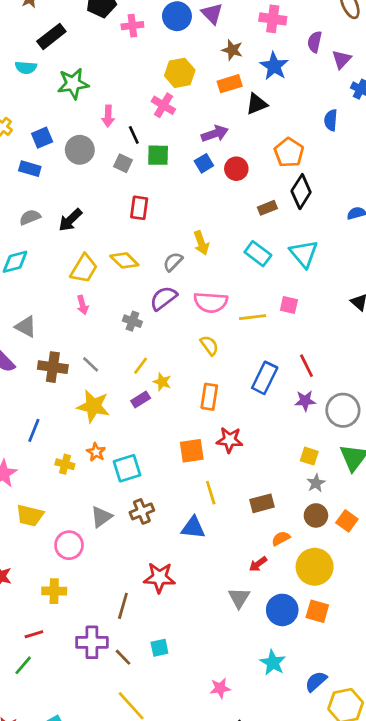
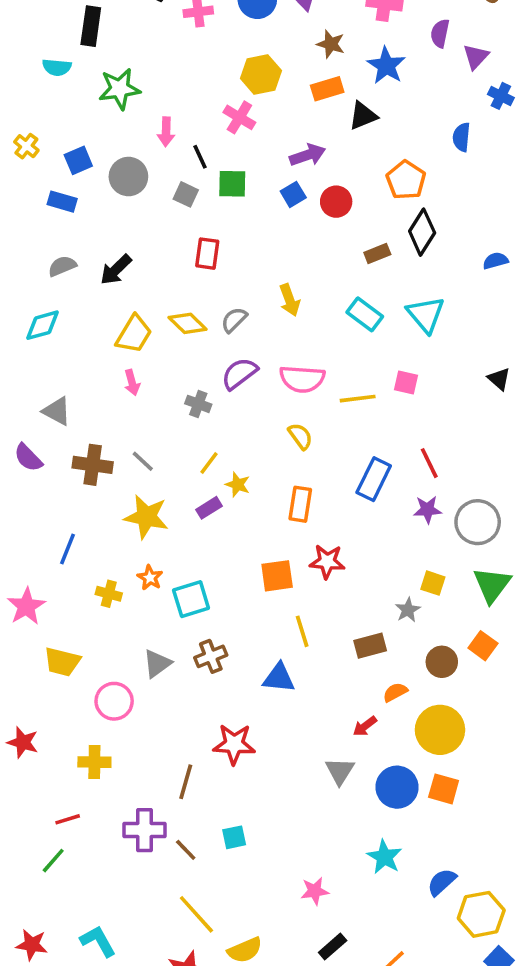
black rectangle: (51, 36) -> (91, 26), turned -44
gray semicircle: (173, 262) -> (234, 320), moved
gray star: (316, 483) -> (408, 610), moved
orange square: (347, 521) -> (483, 646), moved

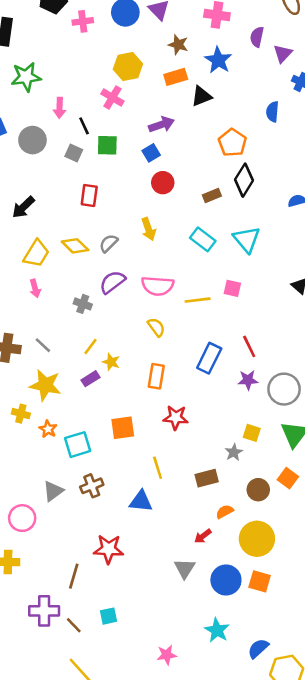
red circle: (336, 202) -> (163, 183), moved
orange square: (277, 576) -> (123, 428), moved
yellow cross: (109, 594) -> (21, 414), moved

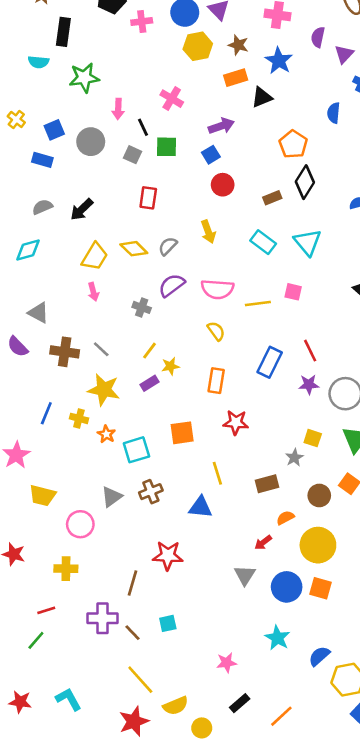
yellow hexagon: (128, 67) -> (198, 46), moved
yellow star: (111, 362) -> (170, 366), turned -30

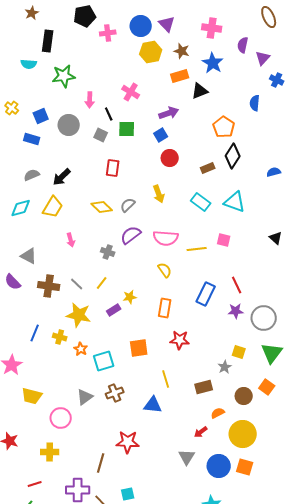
cyan triangle: (307, 242) -> (235, 202), turned -30
yellow trapezoid: (95, 257) -> (53, 207), moved
yellow line: (149, 351) -> (102, 283), moved

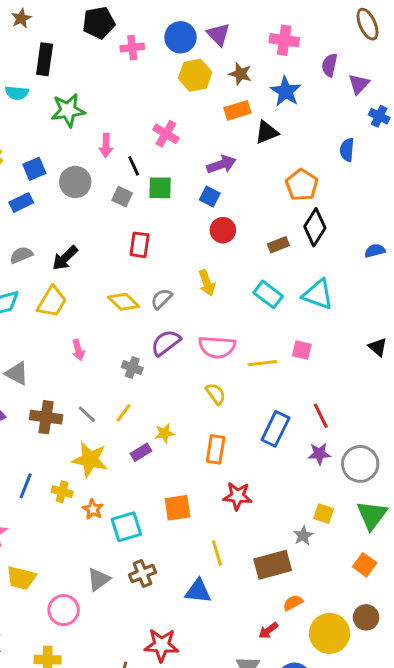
blue square: (161, 135) -> (210, 197), turned -32
blue rectangle: (32, 139) -> (21, 202), turned -42
brown rectangle: (204, 387) -> (273, 565), size x1.4
brown circle: (244, 396) -> (366, 617), moved

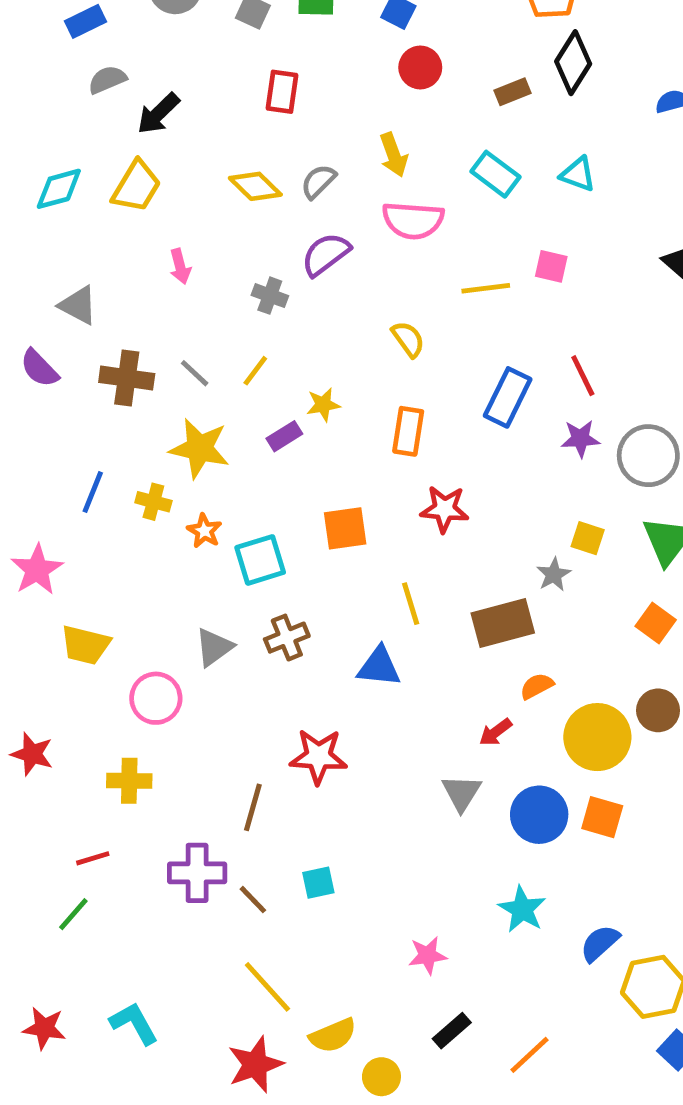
gray semicircle: (21, 255) -> (107, 80), moved
cyan triangle: (318, 294) -> (578, 174), size x0.7
pink semicircle: (217, 347) -> (413, 220), moved

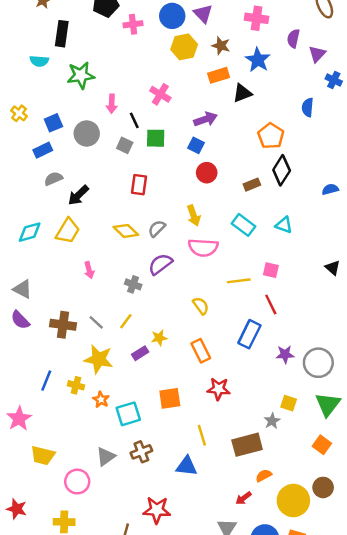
gray triangle: (78, 305) -> (23, 289), moved
red line: (583, 376) -> (271, 305), moved
orange rectangle: (408, 431) -> (201, 351), turned -35

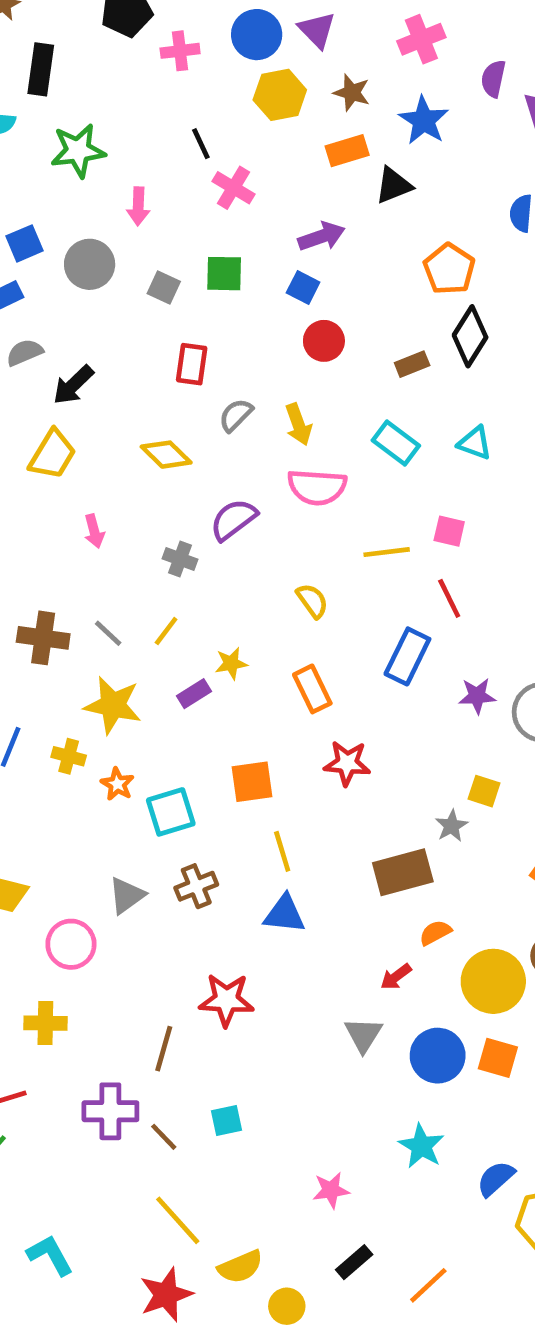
pink cross: (257, 18) -> (421, 39), turned -30
black line: (134, 120) -> (201, 144), moved
gray semicircle: (157, 229) -> (236, 415), moved
yellow line: (202, 435) -> (282, 851), moved

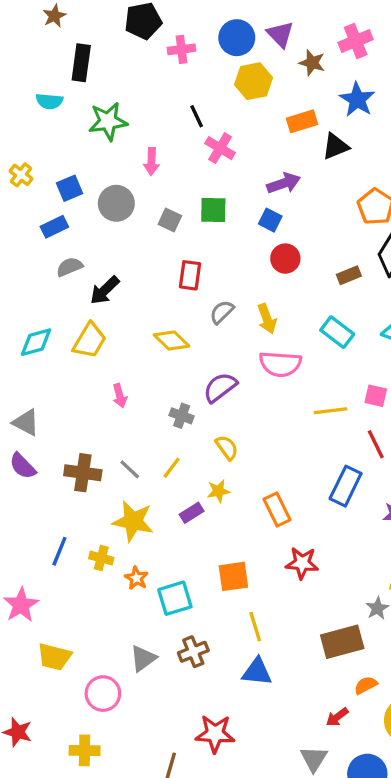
brown star: (352, 93) -> (312, 63), moved
yellow semicircle: (312, 601) -> (227, 448), moved

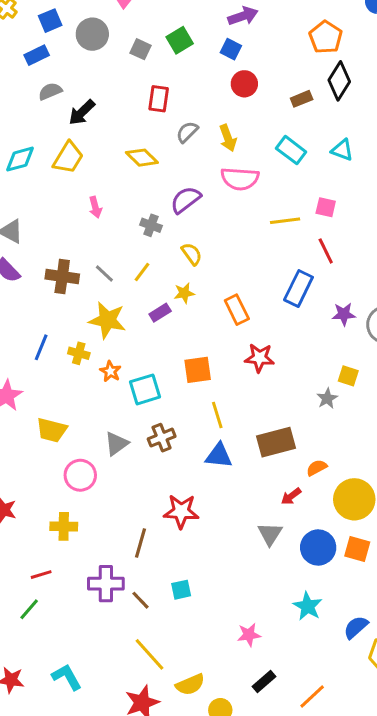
green square: (213, 210) -> (180, 40), turned -32
brown rectangle: (342, 642) -> (276, 442), moved
yellow trapezoid: (54, 657) -> (52, 430), moved

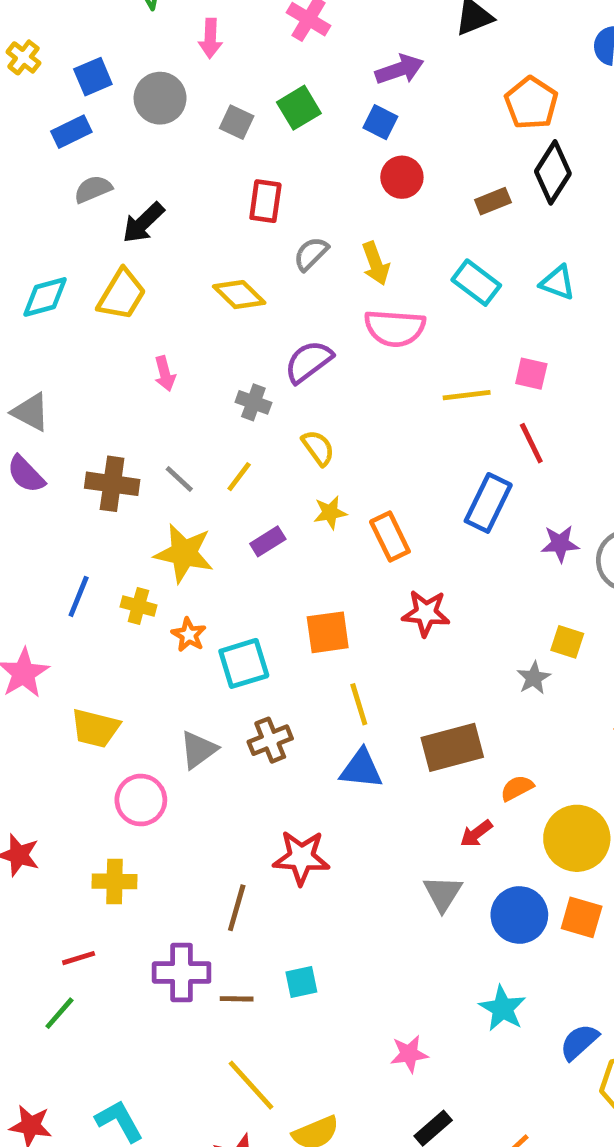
yellow star: (184, 293) -> (330, 513), moved
brown line: (140, 600) -> (237, 999), turned -45

